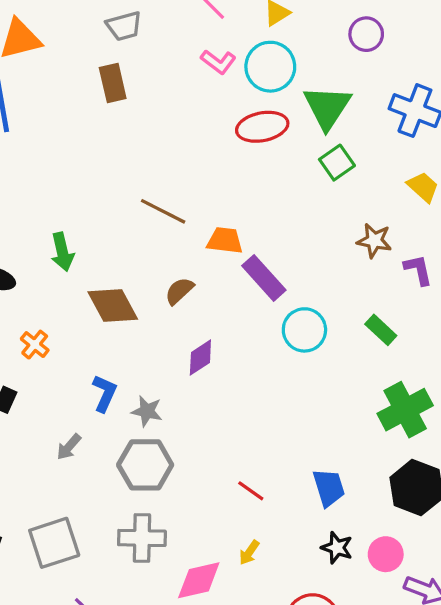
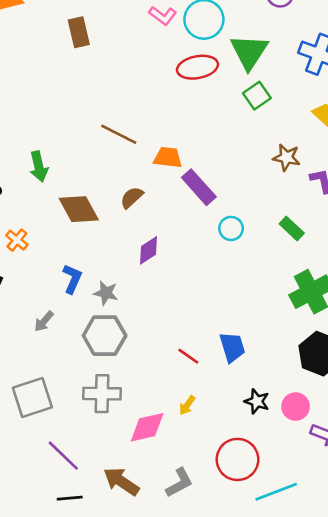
cyan circle: (304, 330) -> (231, 228), size x0.7
blue trapezoid: (329, 488) -> (232, 347), moved

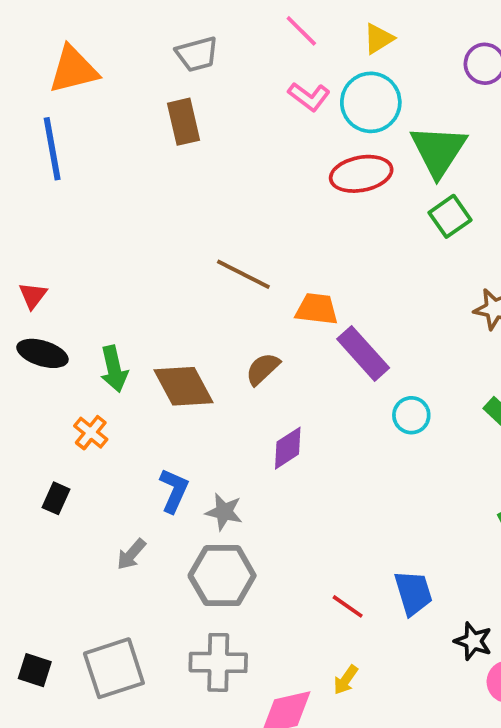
green arrow: (39, 167) -> (114, 369), moved
black star: (257, 401) -> (473, 641), moved

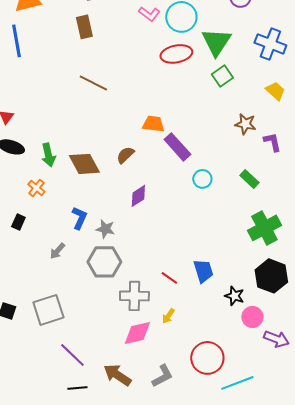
brown line: (243, 274) -> (93, 83), moved
gray cross: (218, 662) -> (134, 296), moved

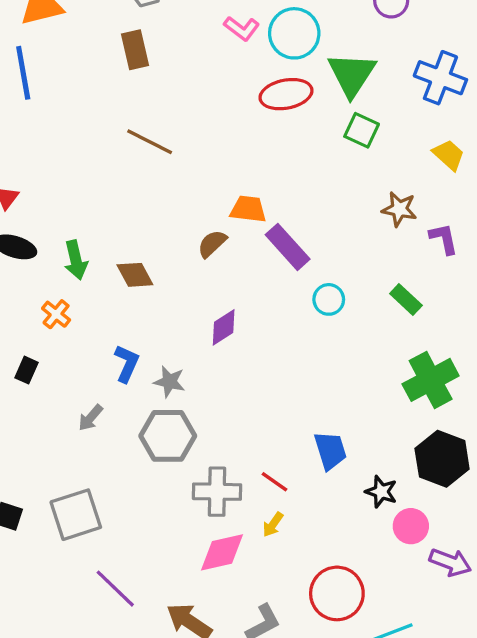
green square: (222, 76) -> (362, 130), turned -30
brown semicircle: (125, 155) -> (212, 244), moved
brown diamond: (84, 164) -> (135, 275), size x0.7
red line: (169, 278) -> (275, 482), moved

